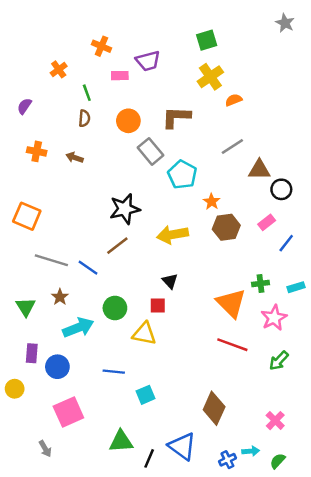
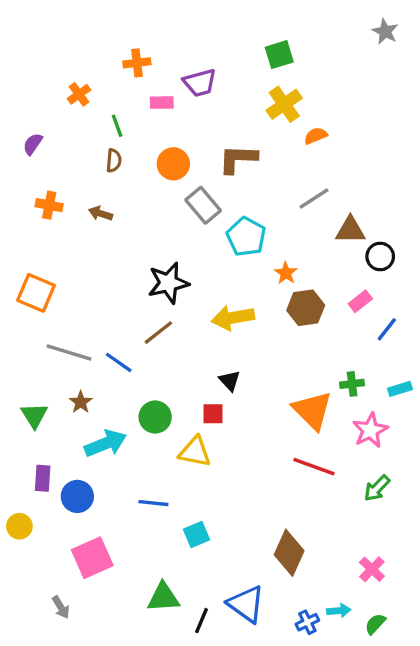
orange cross: (101, 46) -> (137, 63), turned -30

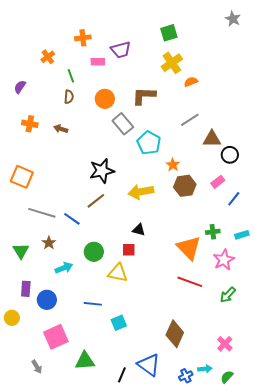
black triangle: (230, 381) -> (139, 230), turned -32
cyan arrow: (105, 443) -> (64, 268), size x0.7
green triangle: (163, 597) -> (85, 361), moved

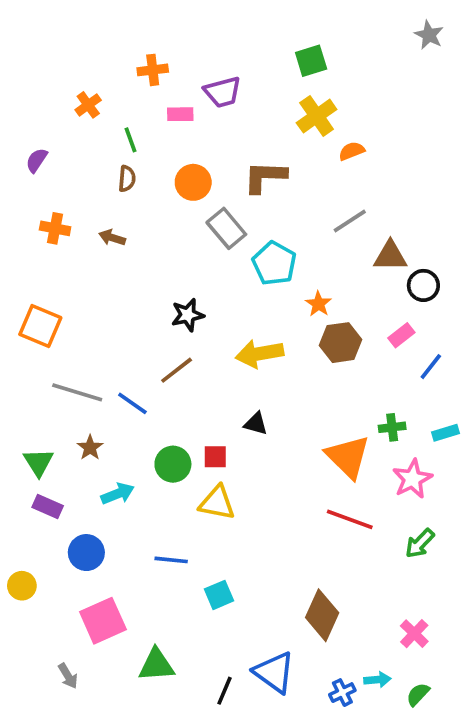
black star: (102, 171) -> (188, 315), size x0.7
red square: (129, 250) -> (215, 457), moved
purple rectangle: (26, 289) -> (48, 507), moved, turned -70

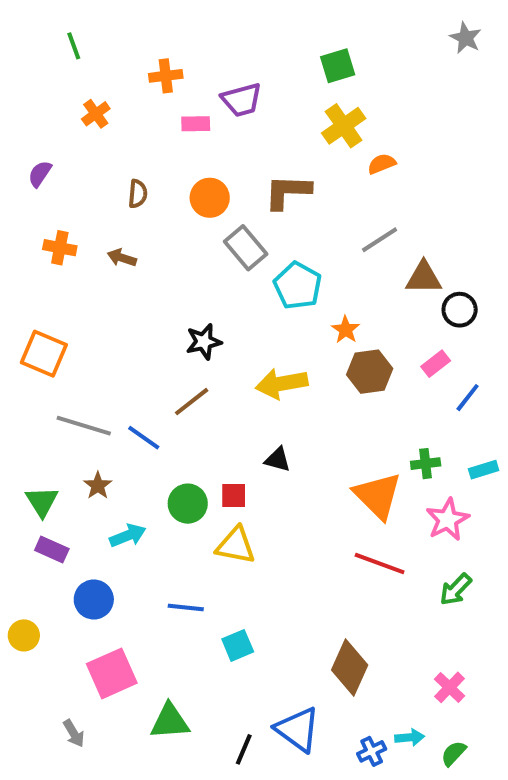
green line: (131, 140) -> (74, 46), moved

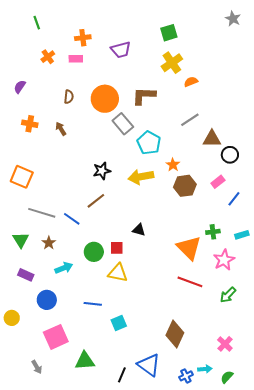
pink rectangle: (196, 124) -> (76, 59), moved
orange circle: (210, 198) -> (105, 99), size x1.4
brown arrow: (122, 258) -> (61, 129), turned 40
yellow arrow: (282, 384) -> (141, 177), moved
green triangle: (42, 502) -> (21, 240), moved

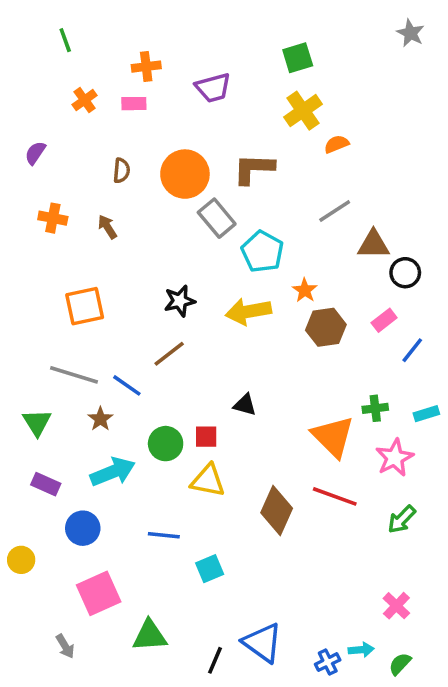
orange square: (22, 177) -> (85, 306), moved, turned -35
brown star: (49, 243) -> (100, 419), moved
cyan arrow: (64, 268) -> (113, 472), size x1.4
brown diamond: (175, 334) -> (277, 511), moved

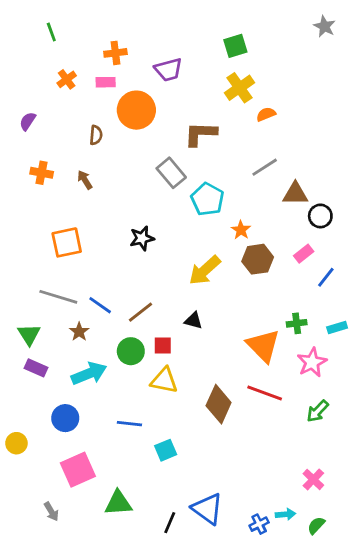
orange circle: (185, 174) -> (136, 110), moved
yellow arrow: (248, 311) -> (205, 270), moved, turned -32
brown line: (169, 354) -> (141, 312), moved
purple rectangle: (46, 484) -> (36, 368), moved

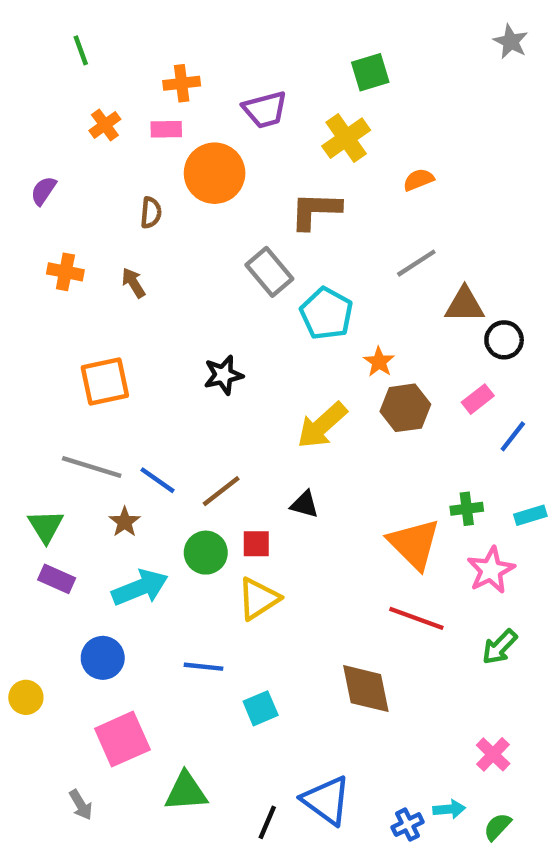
yellow cross: (240, 88) -> (346, 138), moved
yellow triangle: (164, 380) -> (258, 599), turned -44
brown diamond: (219, 404) -> (366, 689), moved, turned -36

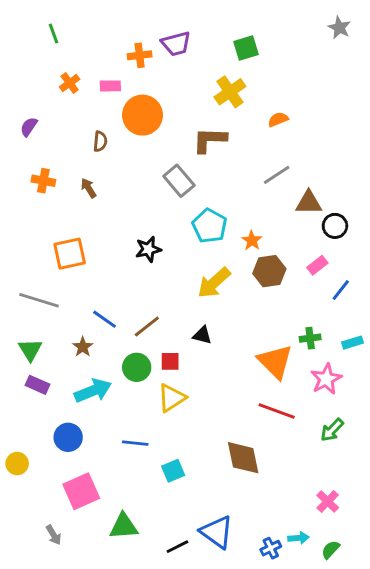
orange cross: (182, 83) -> (140, 55), moved
purple trapezoid: (265, 110) -> (176, 44), moved
cyan pentagon: (326, 314) -> (210, 226), moved
gray line: (92, 467) -> (39, 300), moved
black line: (267, 822) -> (177, 547), turned 40

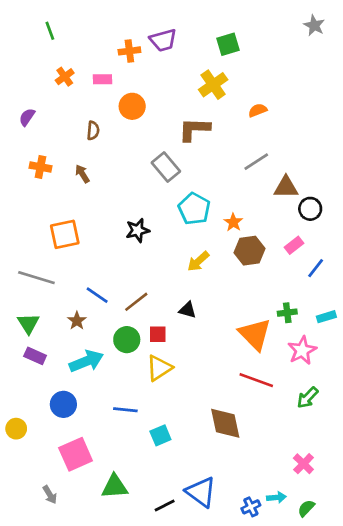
orange circle: (142, 115) -> (132, 106), size x0.7
yellow arrow: (214, 283) -> (198, 261), size x0.7

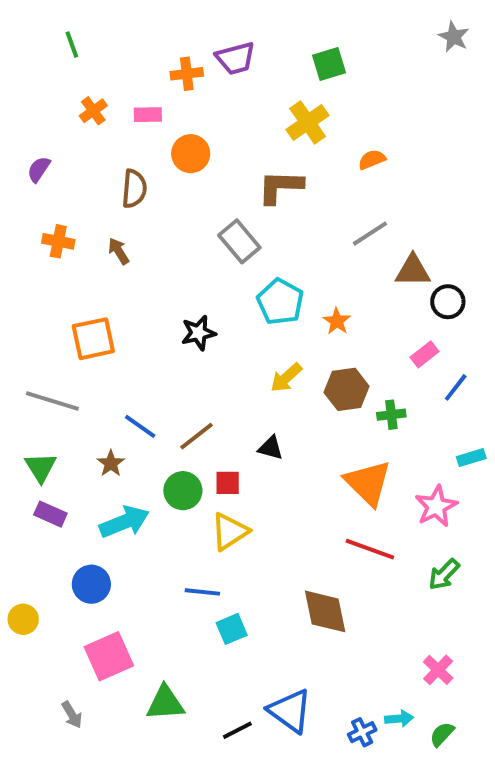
brown semicircle: (93, 131) -> (134, 189), size x1.4
brown hexagon: (250, 251) -> (347, 389), moved
green cross: (287, 313) -> (391, 415), moved
blue line: (125, 410) -> (202, 592), moved

